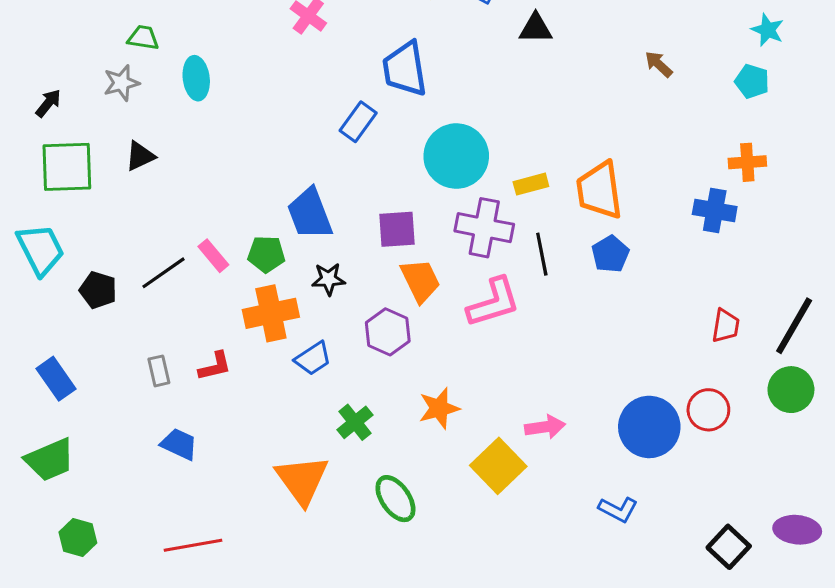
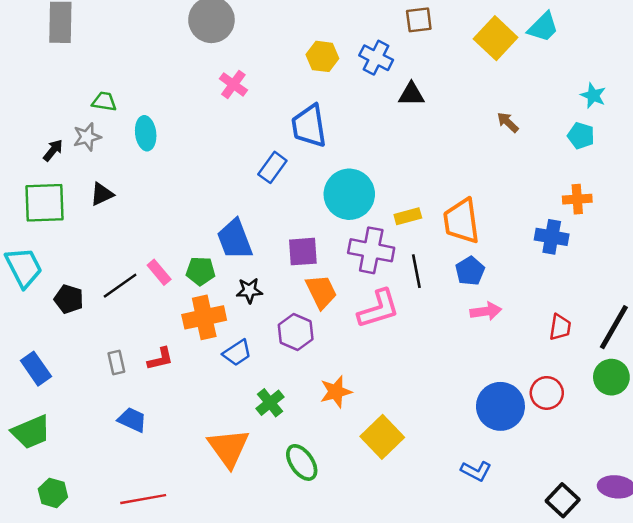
black arrow: (48, 103) -> (53, 150), moved
pink arrow: (545, 427) -> (486, 311), moved

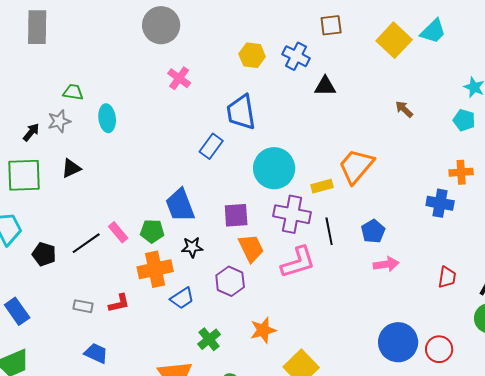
orange trapezoid: (461, 221) -> (356, 166), moved, turned 48
gray rectangle: (116, 362) -> (83, 306), turned -66
red circle: (547, 393) -> (439, 349), moved

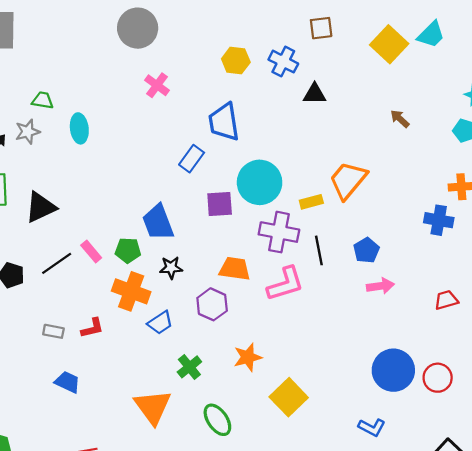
black triangle: (71, 168) -> (40, 207), moved, size x1.5
purple square: (236, 215) -> (220, 204), moved
orange trapezoid: (251, 248) -> (235, 269), turned -56
orange cross: (155, 269) -> (131, 291), turned 32
red trapezoid: (447, 277) -> (446, 300), turned -115

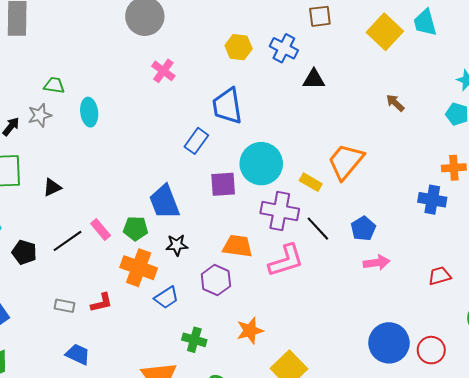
cyan trapezoid: (431, 35) -> (425, 22), turned 120
yellow rectangle: (311, 202) -> (311, 182), turned 45
black triangle: (40, 207) -> (52, 187), size x0.6
black line: (319, 250) -> (318, 229), turned -32
green cross: (189, 367) -> (194, 340), turned -35

